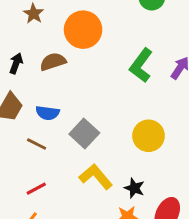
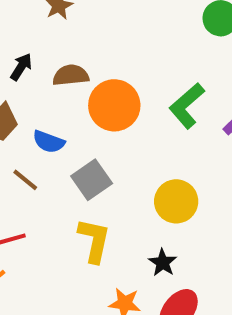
orange circle: (83, 30) -> (114, 105), moved
yellow L-shape: (96, 177) -> (94, 240), turned 40
black star: (134, 188) -> (163, 263), moved

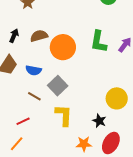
green L-shape: (187, 106) -> (99, 42), turned -30
brown line: (25, 180) -> (34, 96), moved
yellow circle: (176, 201) -> (117, 98), moved

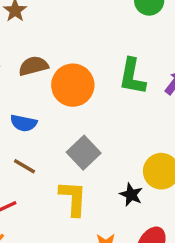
gray square: (58, 86) -> (84, 153), moved
black star: (99, 121) -> (131, 195), moved

